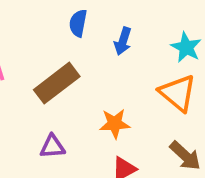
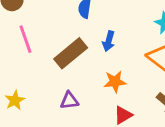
blue arrow: (123, 41) -> (109, 41), moved

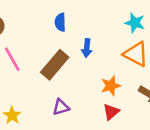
orange star: (115, 82) -> (111, 86), moved

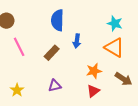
blue semicircle: (60, 22) -> (57, 20), size x1.5
brown rectangle: (55, 65) -> (52, 53), size x0.7

